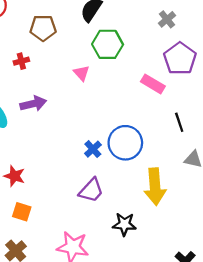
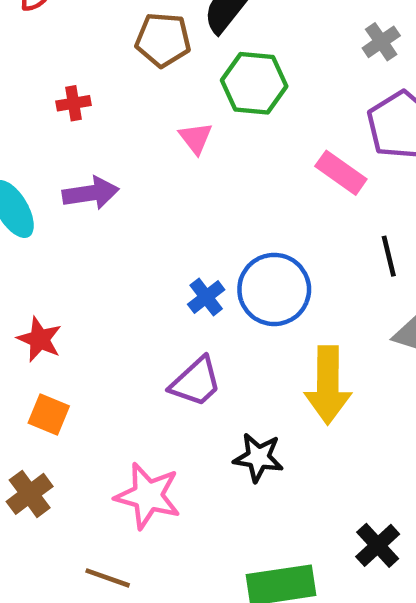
brown pentagon: (43, 28) -> (163, 40), moved

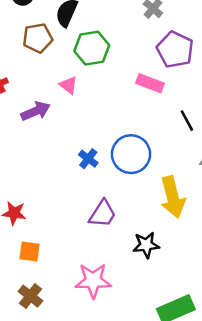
purple arrow: (91, 193) -> (36, 111), moved
blue cross: (206, 297) -> (88, 159), moved

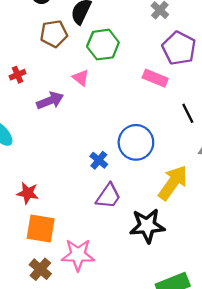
blue cross: (88, 159) -> (99, 160), moved
yellow arrow: (173, 197) -> (173, 183), turned -132
black star: (146, 245) -> (147, 226), size x1.4
orange square: (29, 251) -> (41, 229), size x1.5
pink star: (93, 281) -> (78, 255), moved

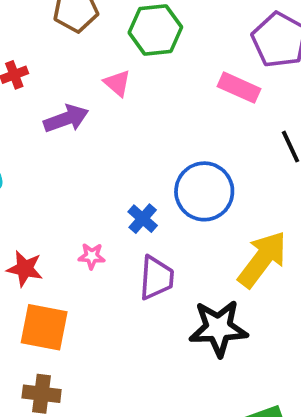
purple trapezoid: (108, 196) -> (156, 278), turned -32
pink star: (78, 255) -> (92, 256), moved, size x0.5
brown cross: (40, 269) -> (42, 394), turned -35

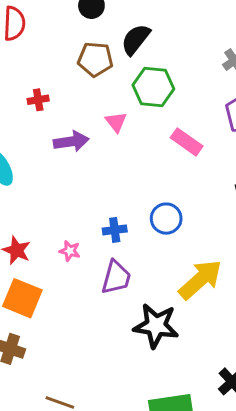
pink rectangle: (239, 88) -> (187, 142), moved
blue circle: (204, 191) -> (166, 219), size x0.7
blue cross: (143, 219) -> (115, 230), turned 30

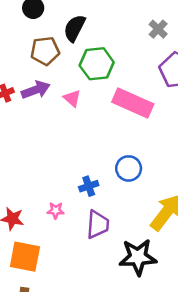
purple arrow: (71, 141) -> (36, 90), moved
pink rectangle: (187, 142) -> (133, 103), size x1.5

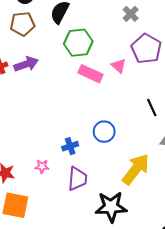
brown pentagon: (45, 51) -> (22, 24), moved
pink triangle: (72, 98) -> (119, 66), moved
pink rectangle: (133, 103) -> (90, 74), moved, size x0.7

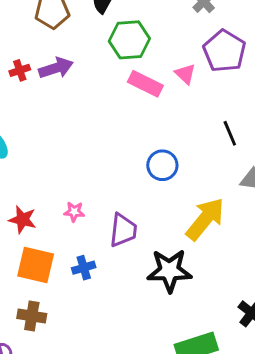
blue cross: (70, 146) -> (84, 268), moved

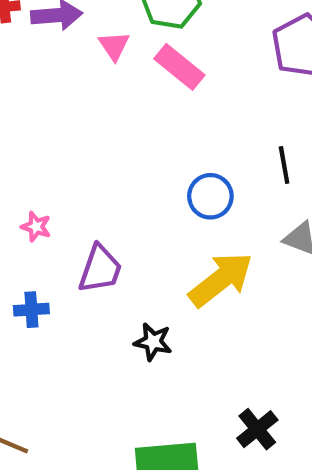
pink triangle: (185, 74) -> (114, 46), moved
blue circle: (162, 165) -> (210, 196), moved
black star: (169, 271) -> (153, 342), size x0.6

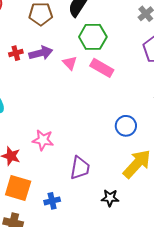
pink star: (36, 227) -> (43, 140), moved, size x1.5
blue cross: (31, 310) -> (52, 201), moved

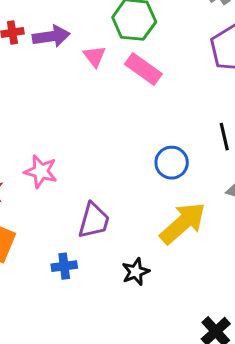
black star: (110, 198) -> (136, 272), turned -30
blue cross: (52, 201) -> (64, 266), moved

